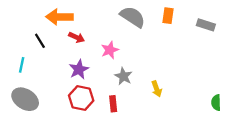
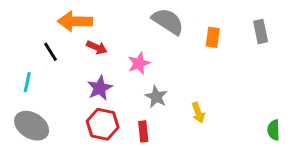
orange rectangle: (168, 16) -> (213, 37), moved
gray rectangle: (206, 25) -> (261, 31), turned 60

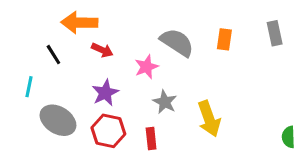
gray semicircle: (168, 21) -> (177, 42), moved
yellow arrow: (198, 113) -> (209, 119), size x1.6
gray ellipse: (32, 126) -> (58, 120), moved

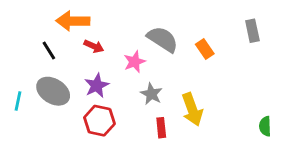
orange rectangle: (224, 39) -> (205, 49), moved, turned -42
cyan line: (29, 87) -> (18, 101), moved
gray ellipse: (58, 120) -> (53, 91), moved
red rectangle: (151, 139) -> (161, 128), moved

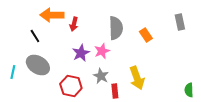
gray semicircle: (163, 39) -> (116, 28), turned 55
red arrow: (94, 46) -> (74, 24), moved, turned 80
pink star: (135, 62) -> (102, 51), moved
purple star: (97, 86) -> (81, 53), moved
gray star: (151, 94) -> (101, 76), moved

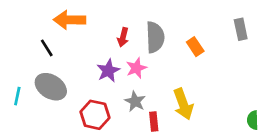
red arrow: (74, 24) -> (123, 37), moved

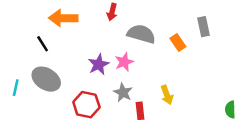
gray rectangle: (241, 29) -> (203, 27), moved
red arrow: (123, 37) -> (112, 12), moved
gray semicircle: (155, 37) -> (141, 34), turned -72
yellow arrow: (183, 104) -> (167, 95), size x0.7

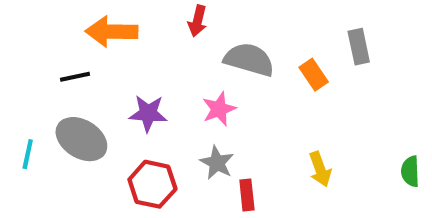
black line: (43, 44) -> (75, 77), turned -70
purple star: (99, 64) -> (148, 113), moved, turned 30
yellow arrow: (167, 95) -> (320, 169), moved
green semicircle: (230, 110) -> (410, 171), moved

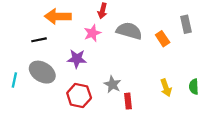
pink star: (219, 109) -> (92, 33), moved
green semicircle: (410, 171) -> (194, 87), moved

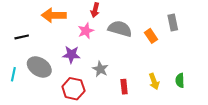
black line: (39, 40) -> (22, 37), moved
gray star: (112, 84) -> (100, 69), moved
red rectangle: (128, 101) -> (124, 87), moved

